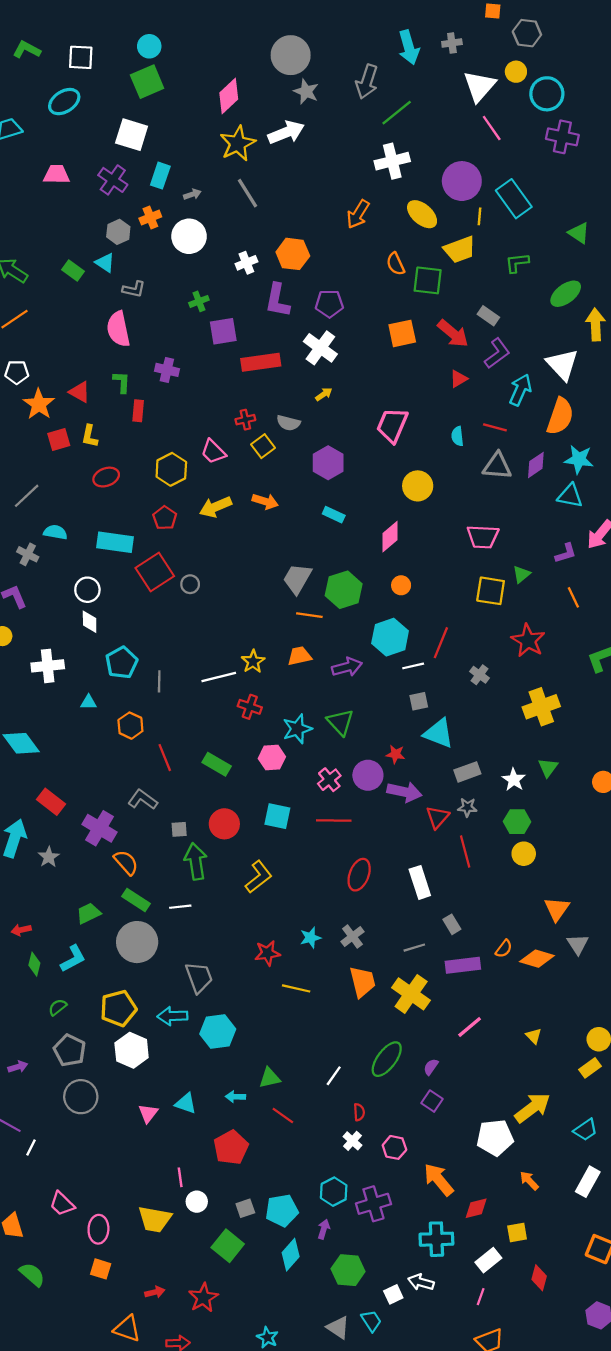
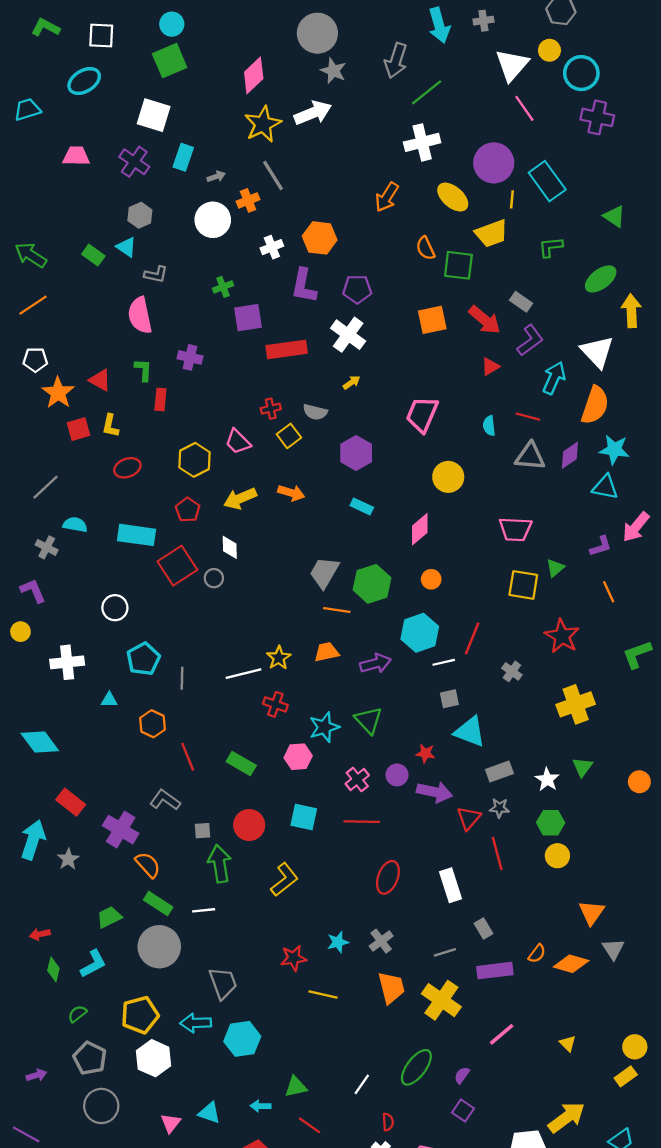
orange cross: (150, 217) -> (248, 200), moved
white circle: (87, 590) -> (115, 608), moved
white diamond: (90, 622) -> (230, 547), moved
purple circle: (368, 775) -> (397, 775), size x0.7

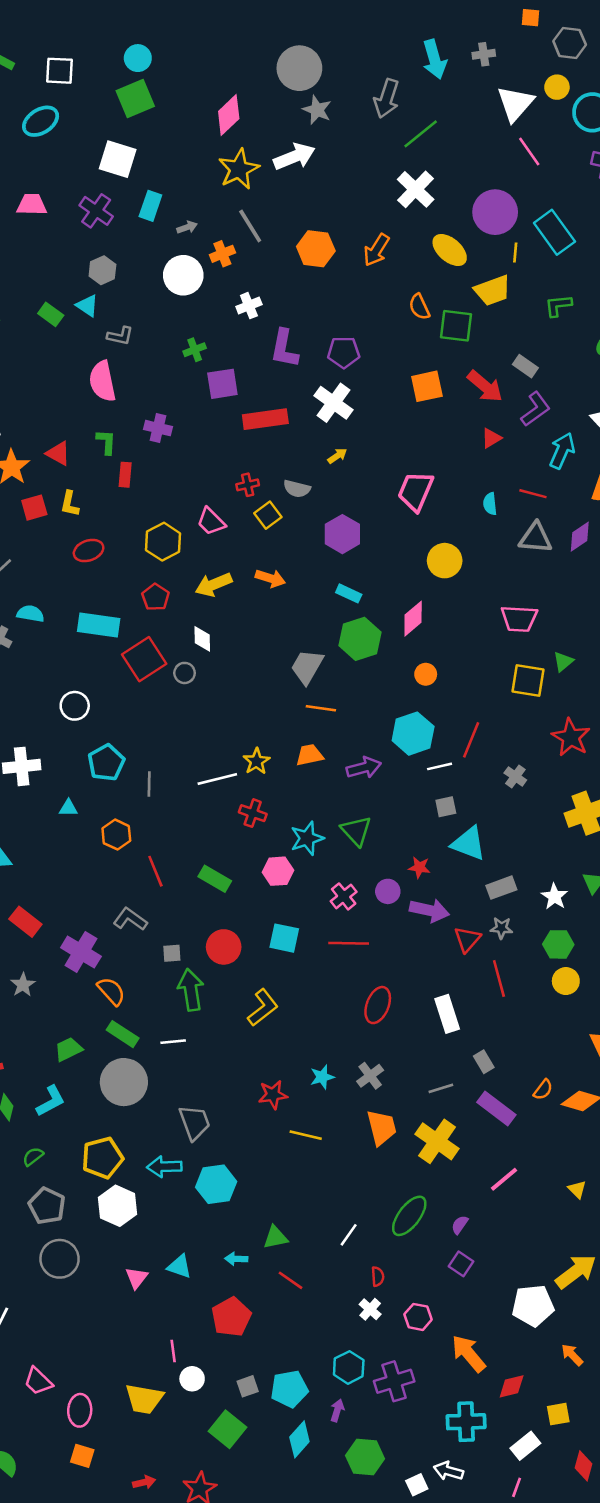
white cross: (422, 142) -> (416, 189), turned -32
orange hexagon: (320, 238) -> (316, 249), moved
green hexagon: (372, 584) -> (360, 639), moved
purple rectangle: (495, 971) -> (496, 1109), turned 44

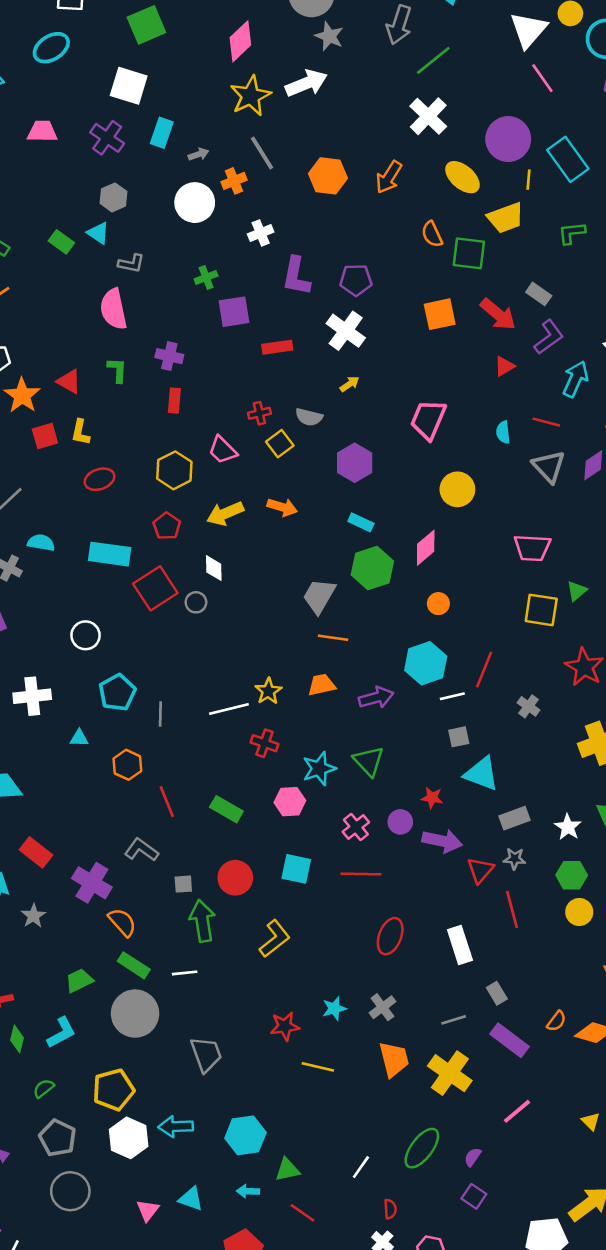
red rectangle: (265, 419) -> (277, 347), size x0.7
red rectangle: (125, 475) -> (174, 401), moved
gray triangle: (536, 538) -> (549, 467), turned 42
cyan arrow: (164, 1167) -> (176, 1126), moved
cyan hexagon: (216, 1184) -> (245, 1135), moved

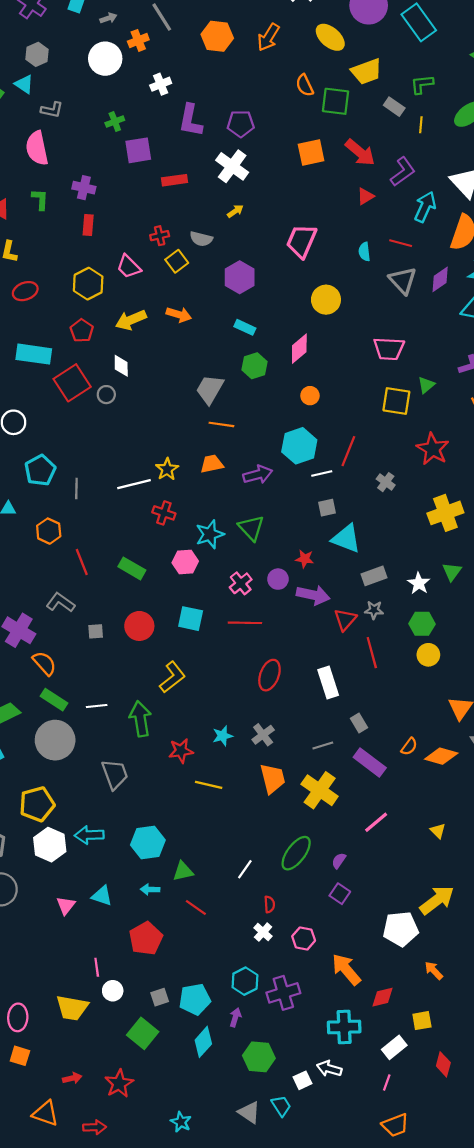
yellow line: (528, 180) -> (421, 125), moved
gray rectangle: (539, 294) -> (394, 107), moved
green hexagon: (372, 568) -> (255, 366), size x0.7
green arrow: (202, 921) -> (140, 719), moved

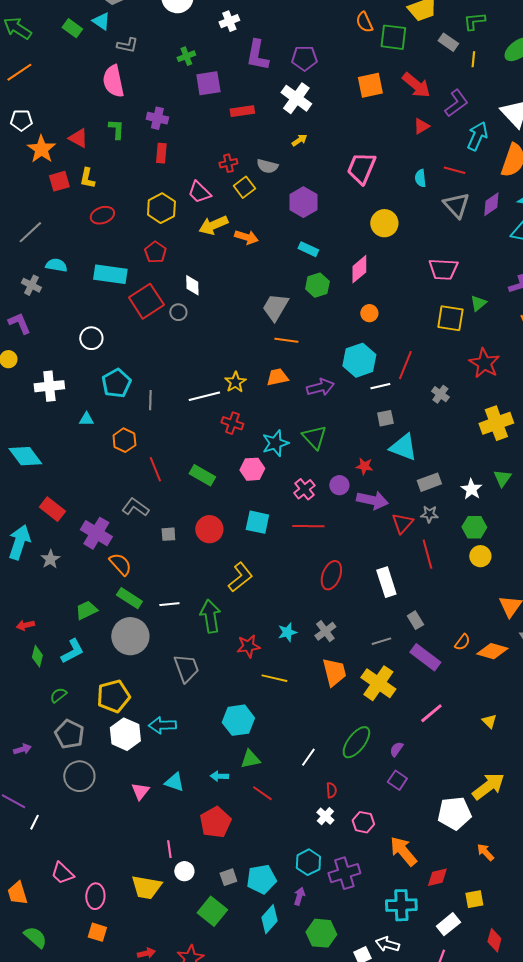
yellow arrow: (131, 320) -> (213, 225), moved
cyan hexagon: (148, 842) -> (238, 720), moved

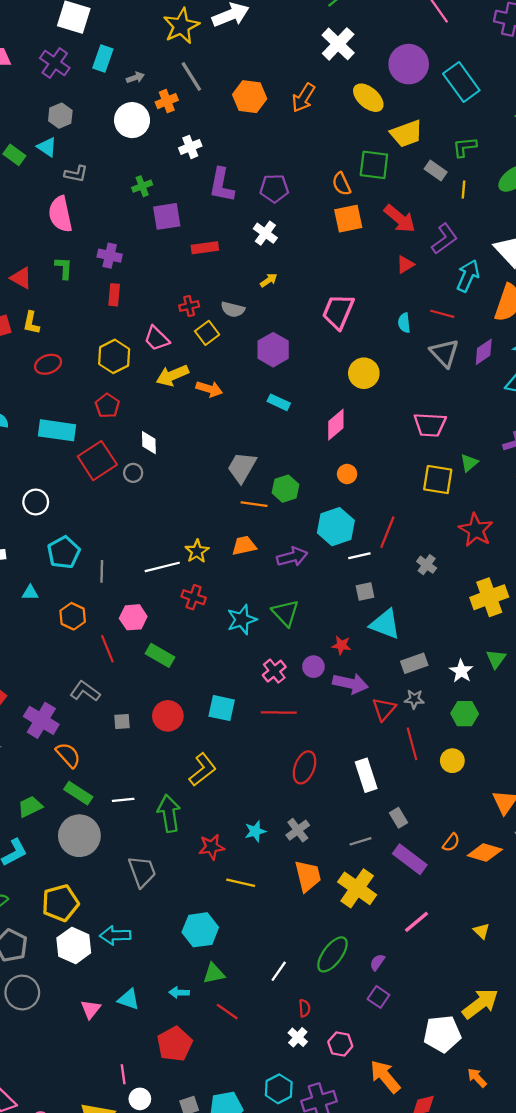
orange semicircle: (364, 22) -> (341, 184), moved
white cross: (296, 98) -> (265, 233), size x0.7
green hexagon: (317, 285) -> (285, 489), moved
pink hexagon: (252, 469) -> (133, 617), moved
yellow circle: (480, 556) -> (452, 761), moved

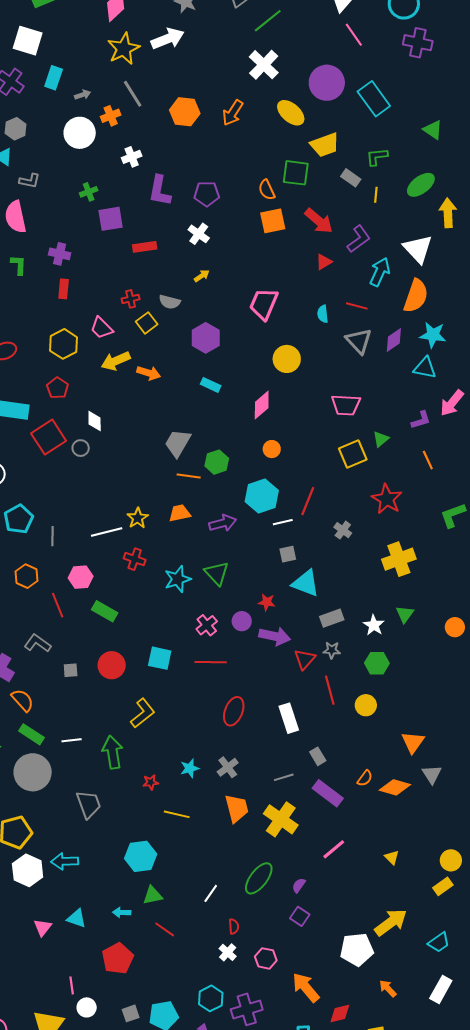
yellow square: (438, 480) -> (353, 454), turned -32
red star: (212, 847) -> (151, 782), size x0.7

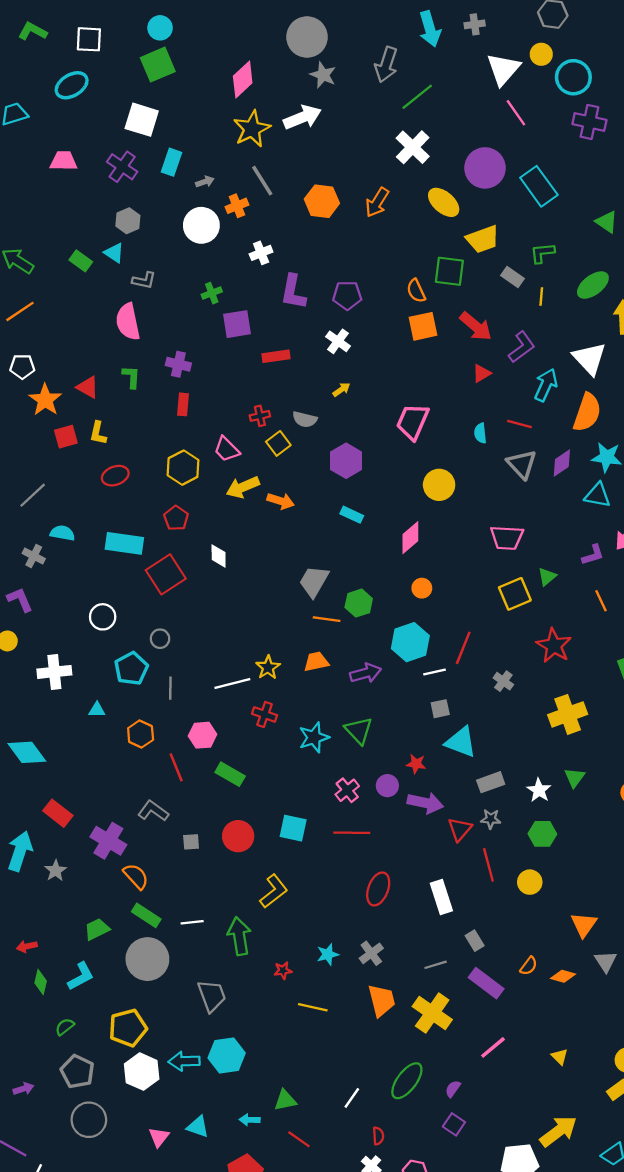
gray circle: (81, 448) -> (160, 639), moved
orange diamond: (395, 787) -> (563, 976), size x0.7
cyan hexagon: (141, 856) -> (227, 1055), moved

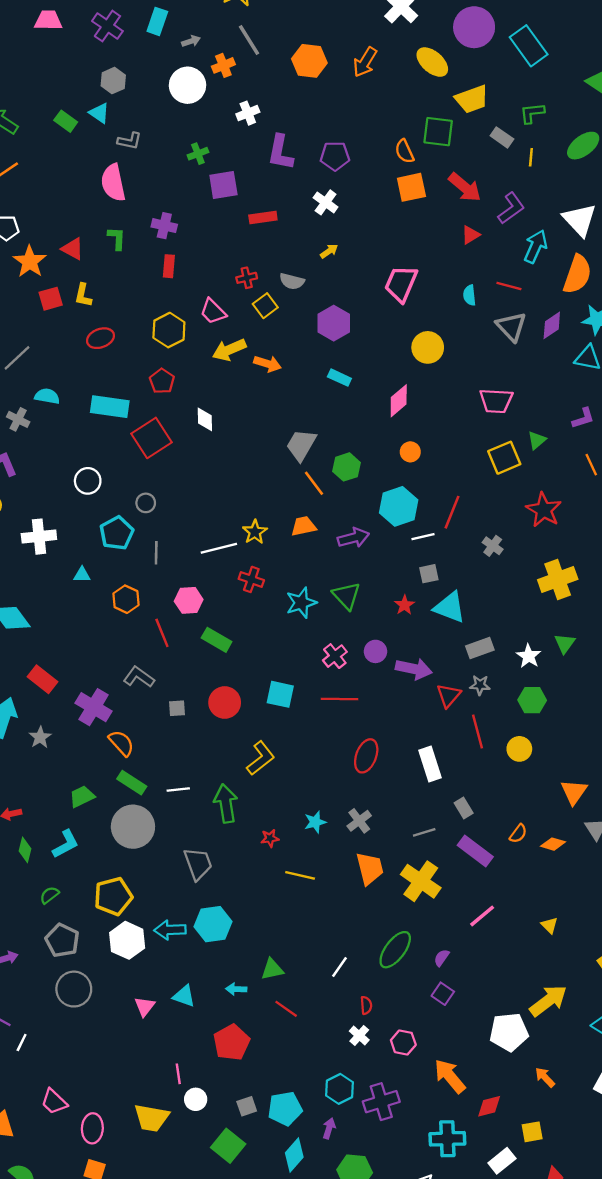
orange line: (327, 619) -> (314, 483), turned 45
red star: (416, 764) -> (404, 605), moved, turned 30

